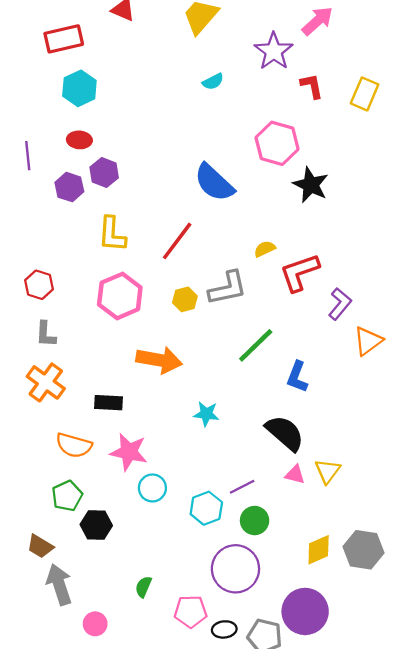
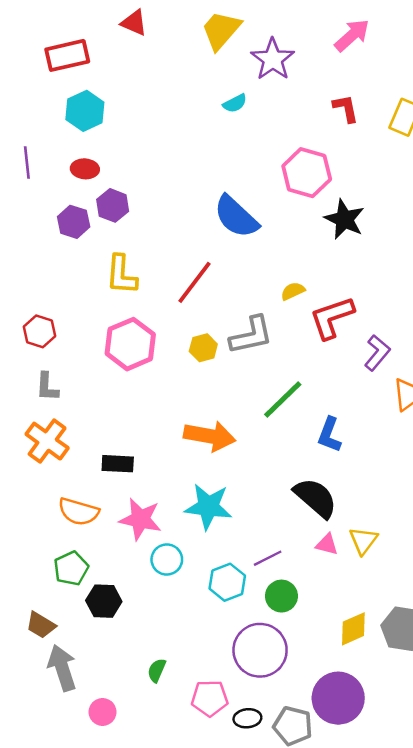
purple star: (274, 51) -> (273, 59), moved
purple line: (28, 156) -> (27, 163), moved
orange arrow: (159, 360) -> (210, 436), moved
cyan star: (206, 414) -> (208, 507), moved, size x1.6

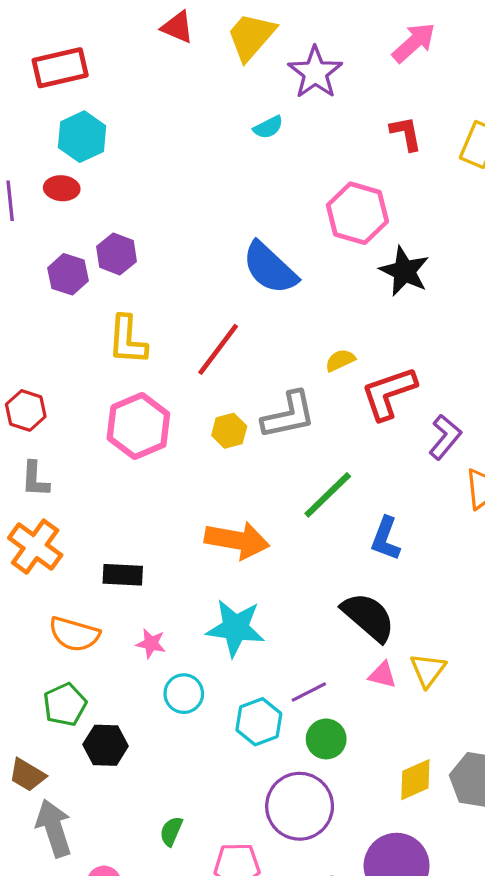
red triangle: (134, 23) -> (178, 27), moved
red ellipse: (85, 169) -> (62, 188), moved
pink star: (140, 519) -> (151, 644), size x0.6

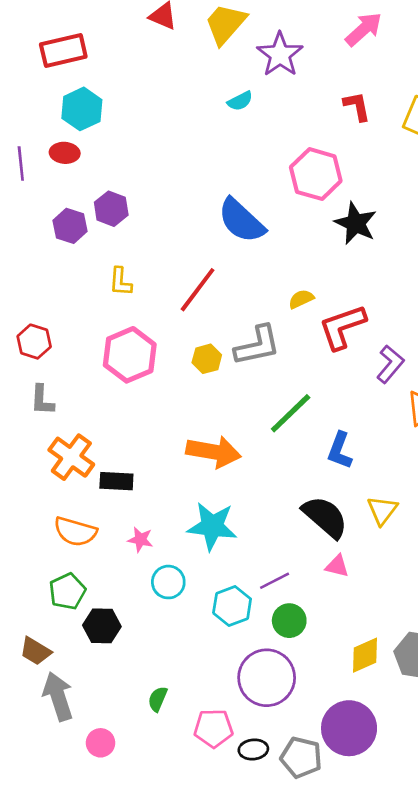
yellow L-shape: (127, 340) -> (120, 282), size x0.7
orange cross: (35, 547) -> (71, 457), moved
yellow triangle: (428, 670) -> (382, 510), moved

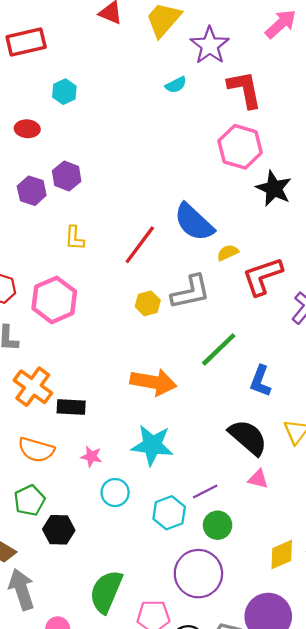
red L-shape: (357, 106) -> (245, 89), moved, size x1.5
cyan hexagon: (82, 109) -> (64, 92), moved, size x0.7
blue semicircle: (241, 221) -> (194, 222), moved
pink hexagon: (130, 355) -> (54, 300), moved
green semicircle: (158, 699) -> (106, 592), size x2.0

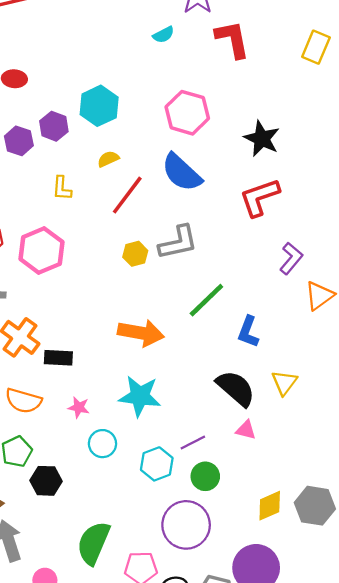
cyan hexagon: (64, 92) -> (99, 106), moved, size x1.6
pink hexagon: (240, 147) -> (187, 113), moved
yellow semicircle: (228, 253) -> (108, 159), moved
red L-shape: (263, 276) -> (259, 197), moved

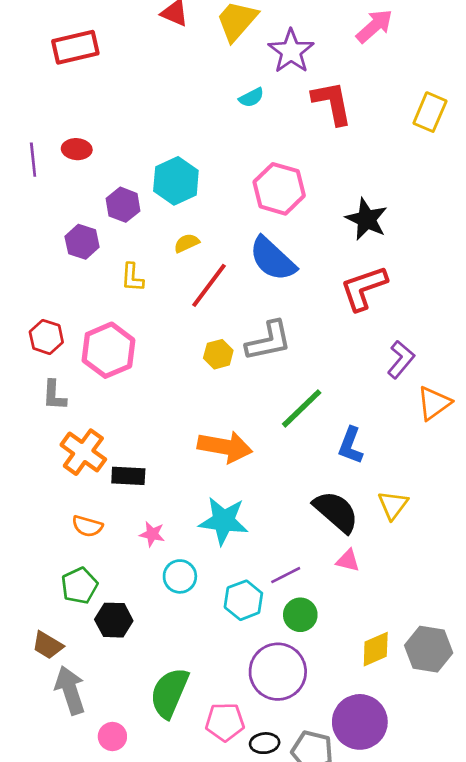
purple hexagon: (19, 141) -> (82, 242), moved
orange semicircle: (23, 401) -> (87, 526), size x0.7

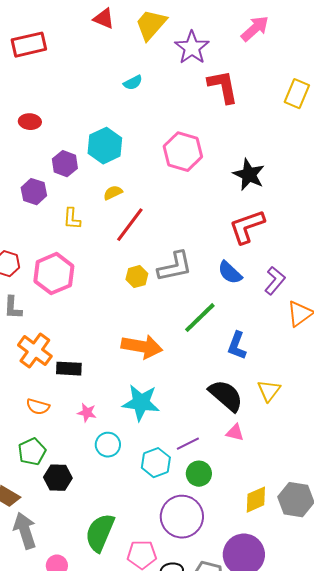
cyan semicircle: (251, 98) -> (133, 83), moved
blue semicircle: (273, 259) -> (230, 273), moved, size x0.7

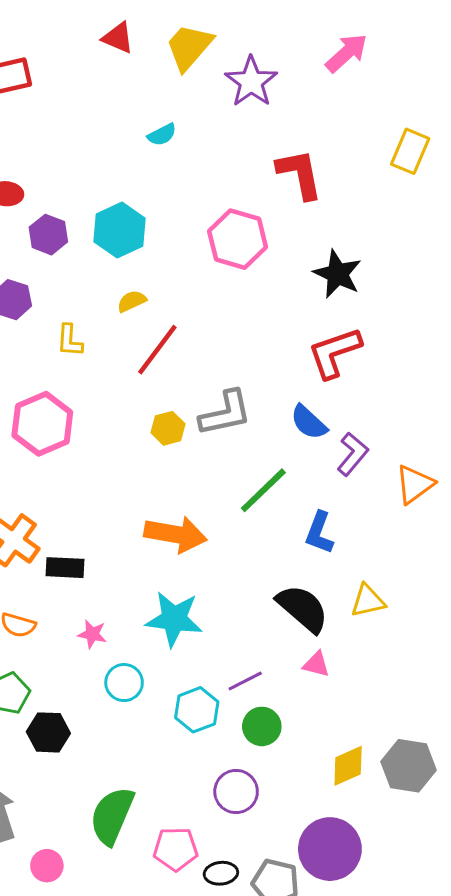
red L-shape: (223, 87) -> (300, 174), moved
purple hexagon: (65, 164) -> (48, 235), moved
purple L-shape: (275, 281) -> (353, 454), moved
yellow triangle: (269, 391) -> (368, 601), turned 40
purple circle: (182, 517) -> (236, 792), size x0.7

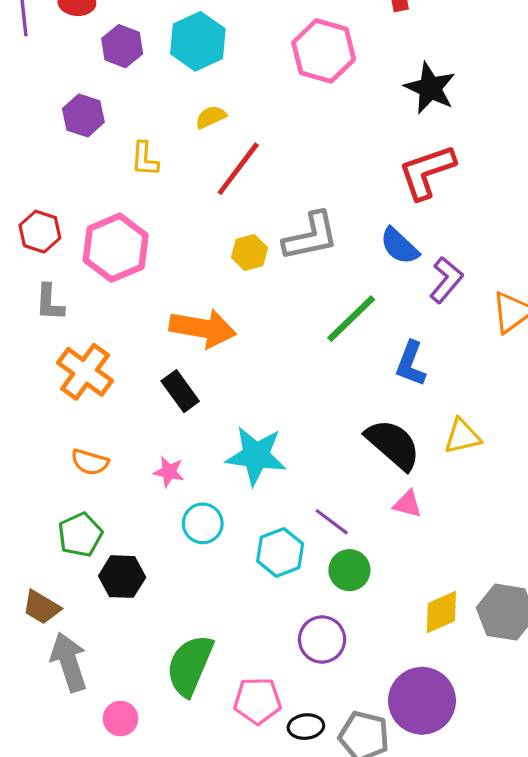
orange arrow: (176, 534) -> (203, 328), moved
black rectangle: (65, 568) -> (180, 391), moved, turned 51
purple line: (245, 681) -> (332, 522), turned 64

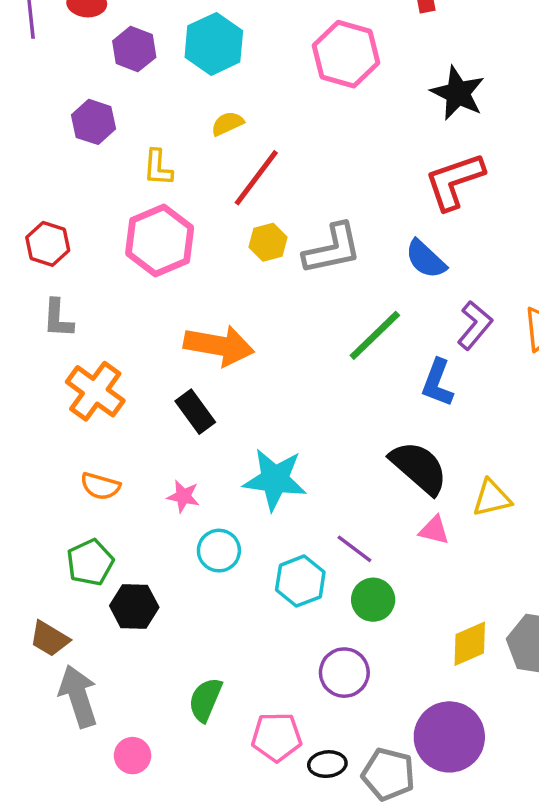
pink hexagon: (116, 248) -> (160, 241), moved
yellow hexagon: (249, 253) -> (268, 242), moved
purple L-shape: (446, 280) -> (475, 325), moved
yellow triangle: (462, 436) -> (492, 498), moved
green semicircle: (190, 665) -> (205, 700), size x0.7

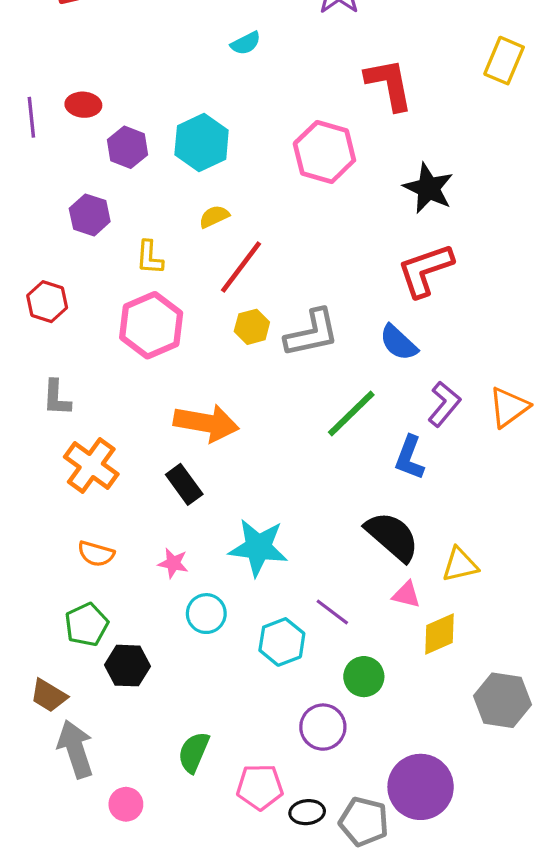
red hexagon: (48, 244) -> (47, 302), moved
green circle: (373, 600) -> (364, 677), moved
yellow diamond: (470, 644) -> (439, 634), moved

